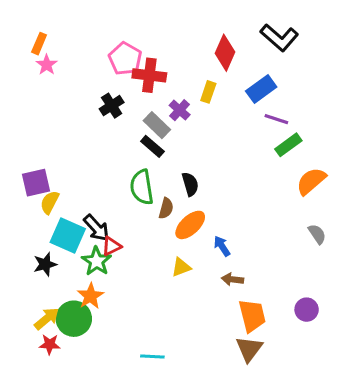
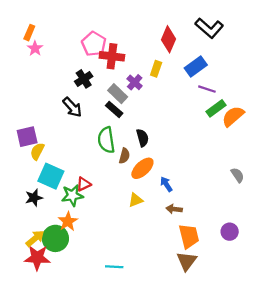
orange semicircle: (311, 181) -> (233, 116), moved
black arrow: (96, 228) -> (72, 107), moved
green star: (96, 261) -> (72, 195), turned 30
red star: (50, 344) -> (37, 258), size x1.6

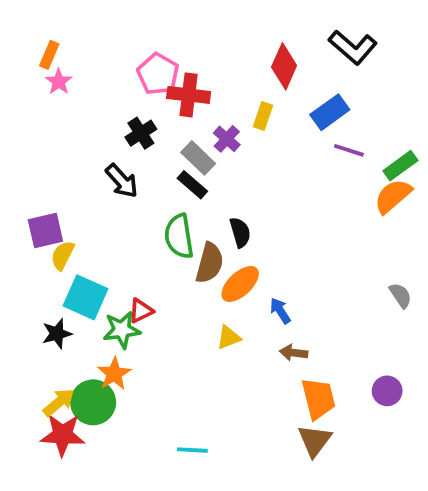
green rectangle: (216, 108) -> (400, 166), moved
brown semicircle: (124, 156) -> (210, 263), size x1.5

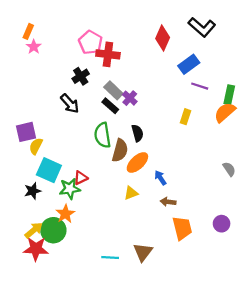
yellow rectangle: (263, 116) -> (185, 117), moved
purple cross: (227, 139) -> (130, 98), moved
green rectangle: (400, 166) -> (229, 95), turned -42
brown triangle: (315, 441) -> (143, 252), moved

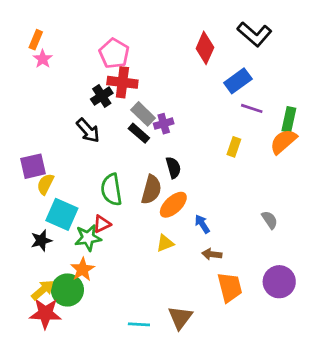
red cross: (108, 54) -> (122, 82), moved
purple cross: (130, 98) -> (164, 124), turned 32
green semicircle: (102, 135) -> (111, 190), moved
gray semicircle: (229, 169) -> (270, 220), moved
purple circle: (222, 224) -> (279, 282), size x1.5

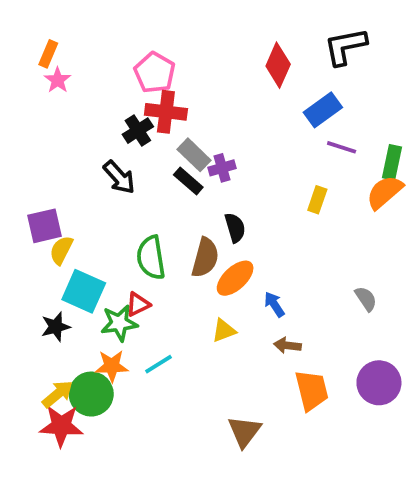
black L-shape: (254, 34) -> (345, 46), turned 128
orange star: (83, 269) -> (112, 366), turned 30
cyan line: (139, 324) -> (158, 364), moved, turned -35

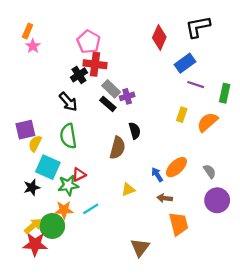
orange semicircle: (385, 192) -> (207, 122), moved
green semicircle: (151, 258) -> (68, 136), moved
orange ellipse: (235, 278) -> (176, 167), moved
purple circle: (379, 383) -> (217, 200), moved

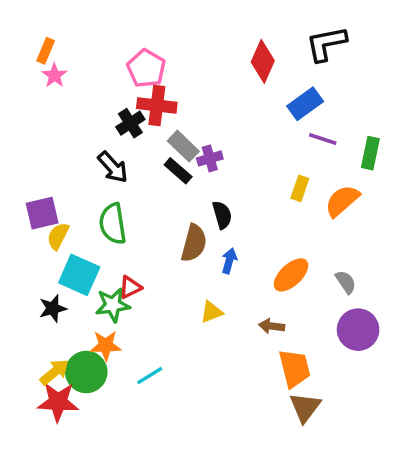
blue arrow: (157, 175) -> (229, 261), moved, turned 48
cyan line: (91, 209) -> (150, 376), moved
brown triangle: (140, 247) -> (305, 407), moved

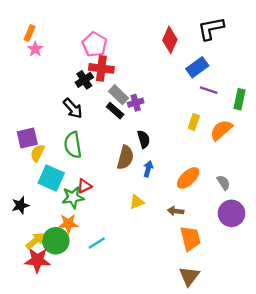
black star: (53, 308) -> (20, 205), moved
brown triangle: (305, 407) -> (189, 276), moved

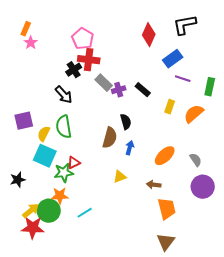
black rectangle: (115, 111) -> (143, 90), moved
yellow semicircle: (37, 153) -> (44, 134), moved

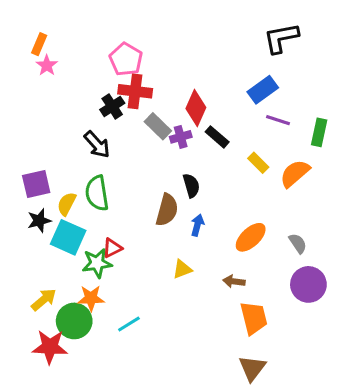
red diamond: (149, 35) -> (196, 108), moved
yellow rectangle: (170, 107) -> (258, 163), turned -64
black star: (18, 180) -> (39, 221), moved
yellow arrow: (31, 211) -> (44, 300), moved

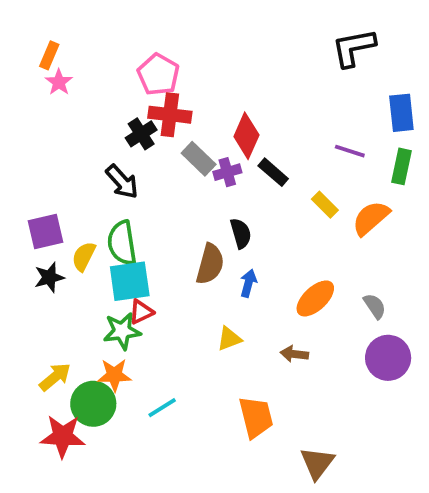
blue rectangle: (263, 90) -> (401, 113), moved, turned -60
cyan square: (68, 237) -> (130, 281), moved, turned -32
orange trapezoid: (254, 318) -> (256, 417), moved

